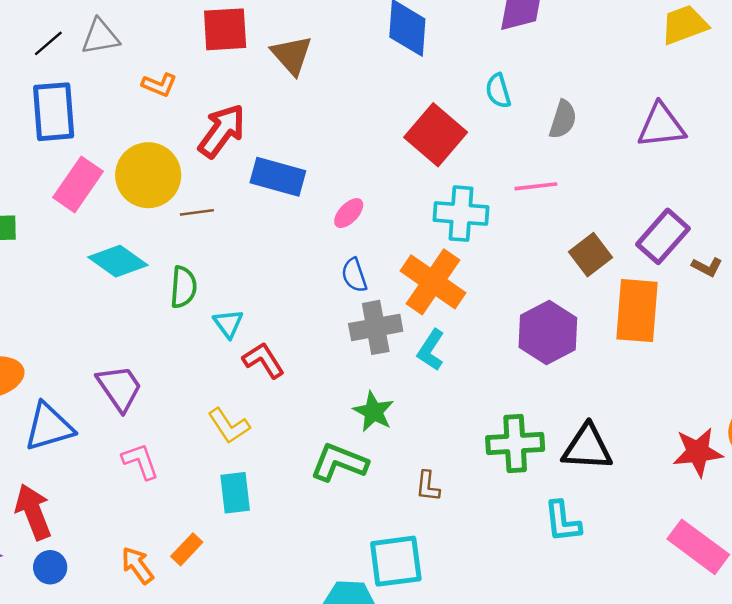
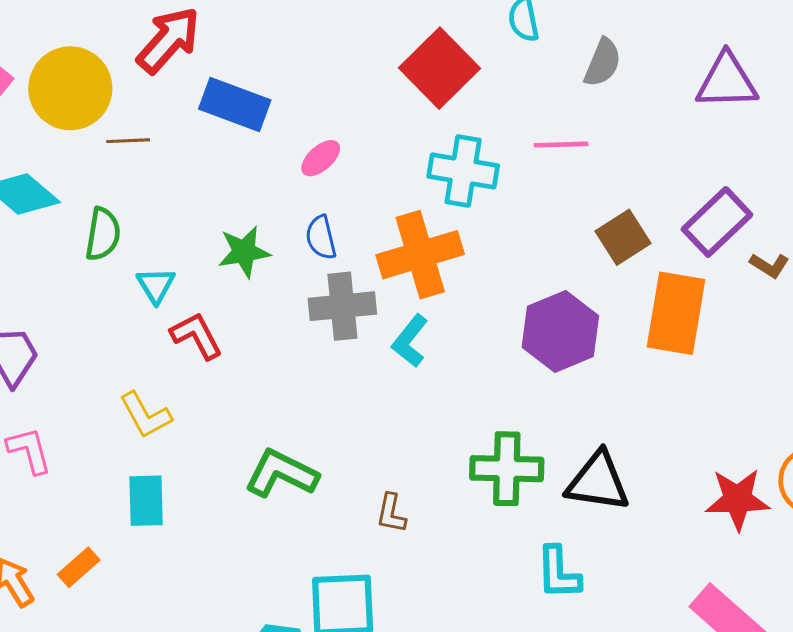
orange cross: (433, 282) -> (420, 255), turned 34
green star: (373, 412) -> (244, 252), moved, turned 30

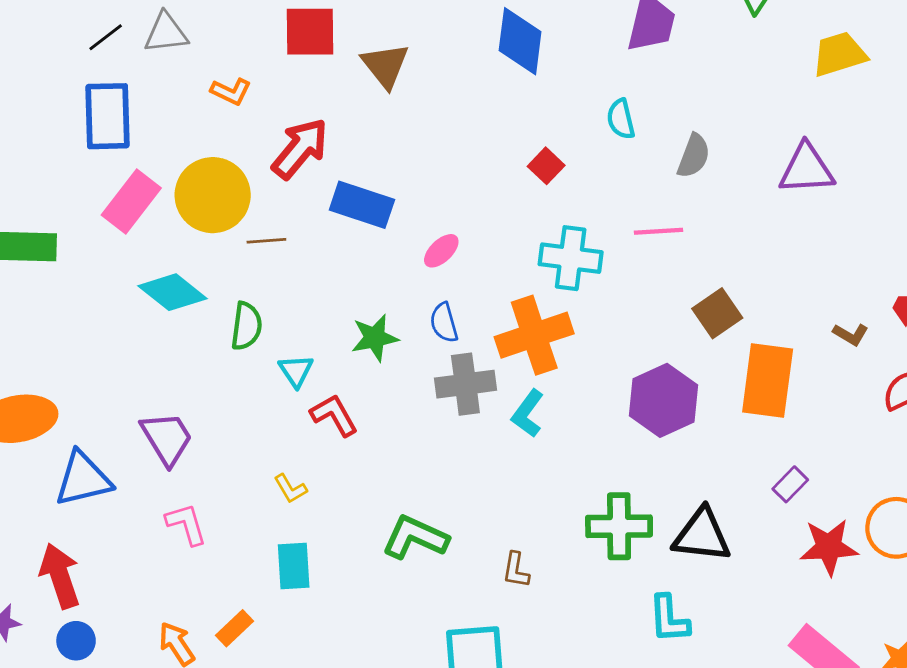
red square: (440, 68) -> (546, 166), size x0.5
purple rectangle: (717, 222) -> (790, 484), moved, size x0.6
yellow L-shape: (145, 415) -> (290, 489), size x0.7

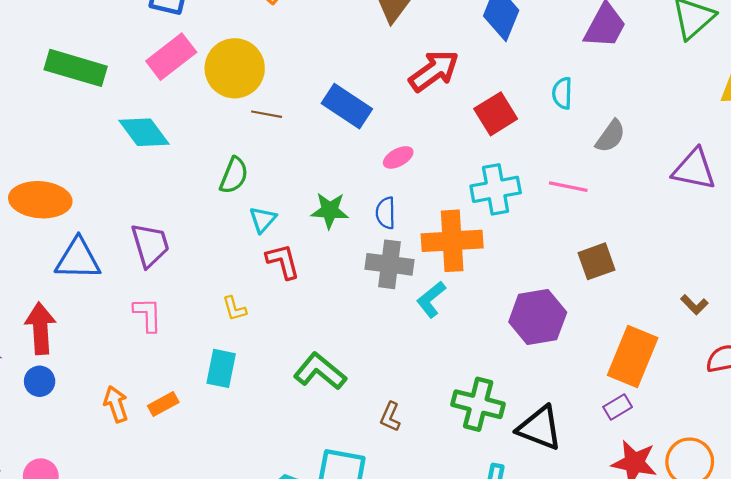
red arrow: (300, 149) -> (434, 71), moved
red square: (546, 166) -> (496, 114), size x1.5
cyan cross: (571, 258) -> (496, 189), turned -33
cyan diamond: (173, 292) -> (144, 132), moved
orange rectangle: (768, 381) -> (633, 356), moved

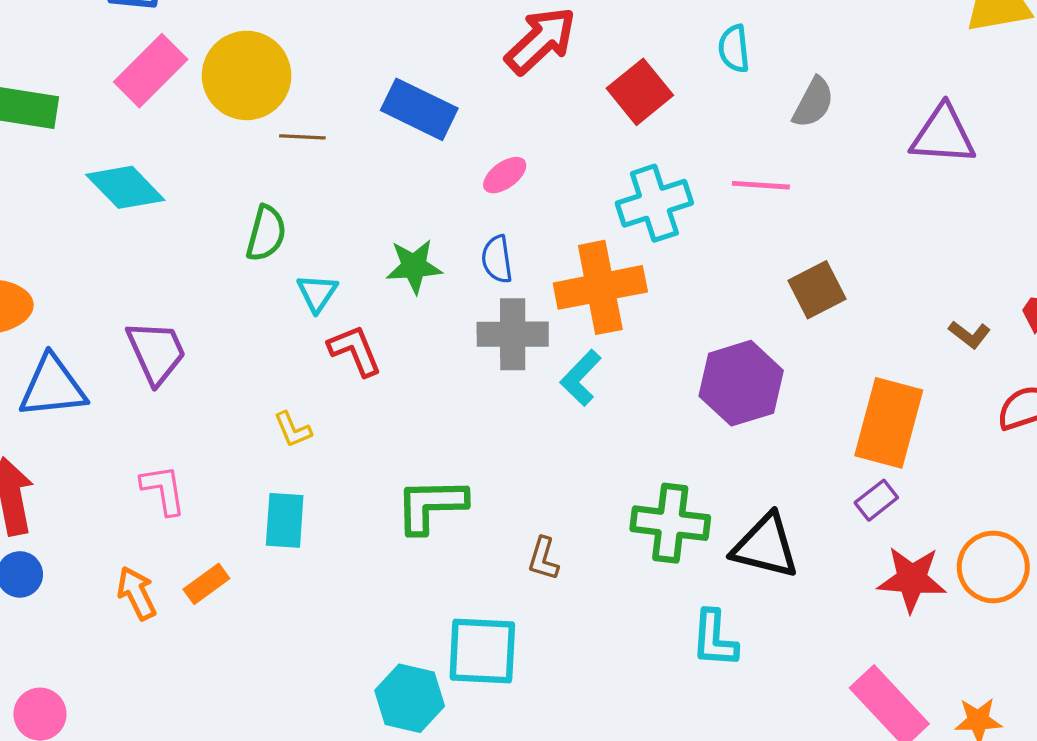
pink L-shape: (148, 315) -> (163, 490), moved
green L-shape: (320, 371) -> (431, 505), turned -33

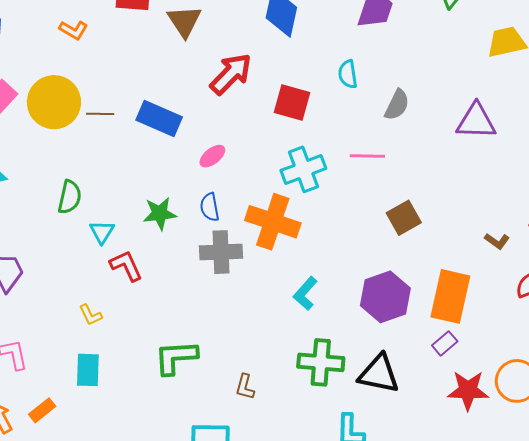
red square: (640, 92) -> (292, 103), turned -33
brown line: (302, 137) -> (100, 114), moved
orange cross: (600, 287) -> (273, 222), turned 32
cyan L-shape: (581, 378) -> (305, 293), moved
purple hexagon: (741, 383) -> (385, 297), moved

